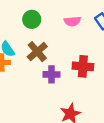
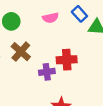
purple cross: (52, 74) -> (47, 72), moved

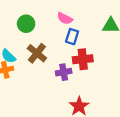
blue rectangle: (79, 14) -> (72, 37), moved, turned 63
pink semicircle: (51, 18) -> (65, 18), turned 42

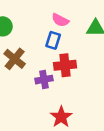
pink semicircle: (65, 18) -> (60, 20), moved

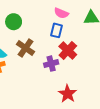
red cross: (65, 65) -> (68, 50), turned -36

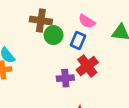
green circle: (14, 22) -> (54, 35), moved
brown cross: (25, 48) -> (41, 21), moved, turned -36

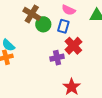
brown cross: (41, 21) -> (32, 14), turned 30

